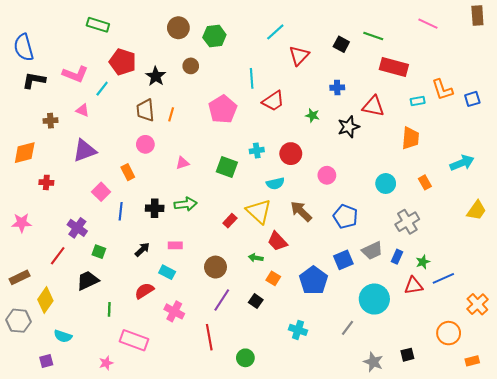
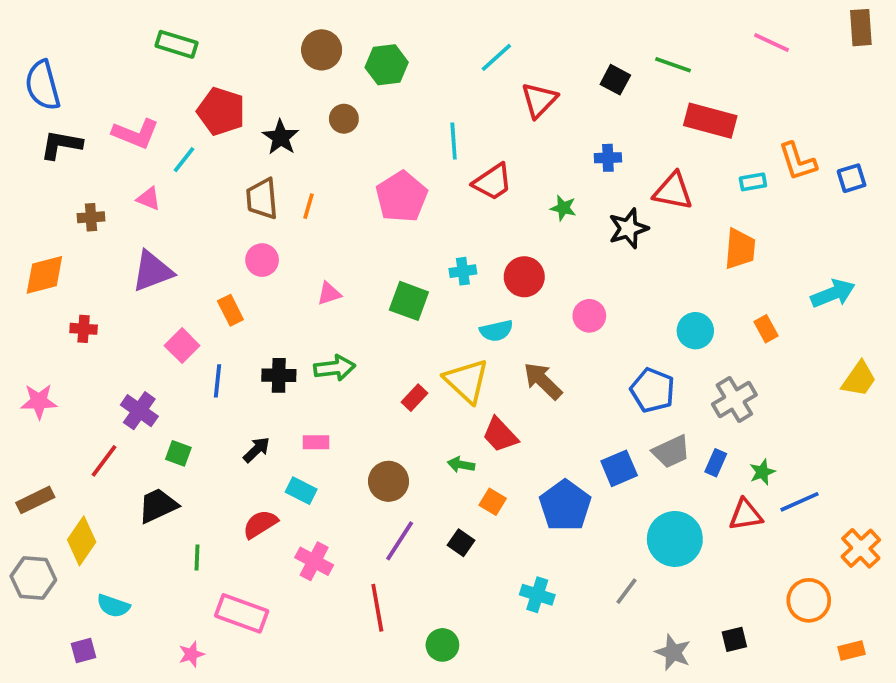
blue pentagon: (345, 217) -> (653, 390), moved

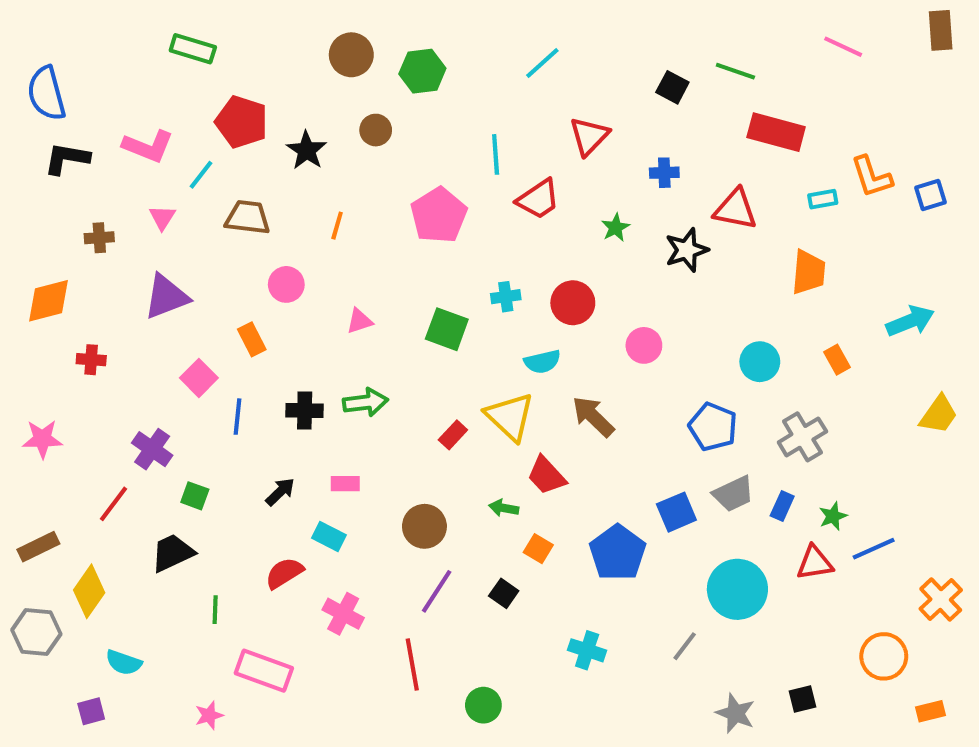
red triangle: (539, 100) -> (589, 136), moved
pink triangle: (149, 199) -> (162, 217), turned 40
brown trapezoid: (262, 199) -> (248, 217), moved, turned 102
green star: (563, 208) -> (616, 228), turned 30

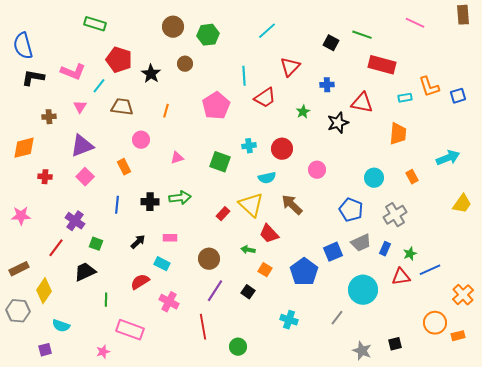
pink square: (199, 378) -> (85, 177), moved
orange rectangle: (931, 711) -> (458, 336), moved

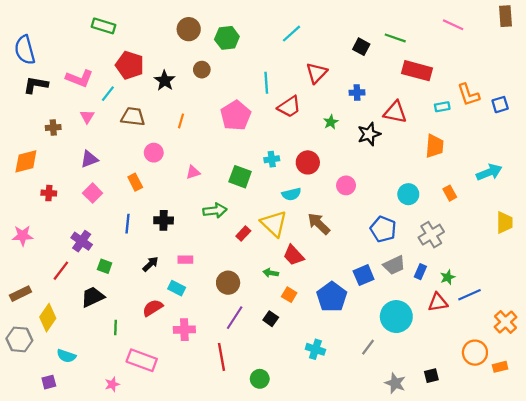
purple triangle: (82, 146) -> (89, 159), size x0.7
green arrow: (180, 198) -> (215, 211), moved
yellow trapezoid: (462, 204) -> (504, 223), turned -35
pink cross: (169, 302) -> (184, 330), turned -30

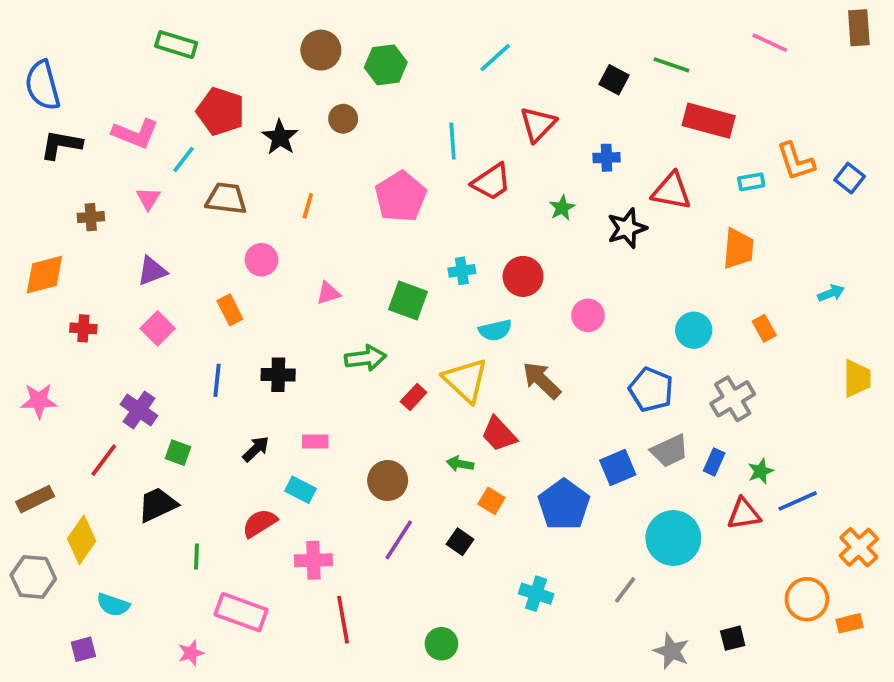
blue square: (500, 105) -> (850, 178), turned -35
cyan arrow: (489, 172) -> (831, 293), size x0.6
red line: (221, 357) -> (343, 620), moved

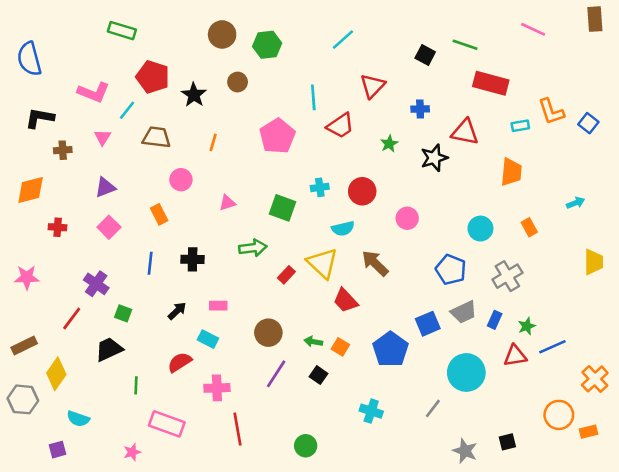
black L-shape: (61, 145) -> (40, 118), moved
green arrow: (460, 464) -> (313, 342), moved

